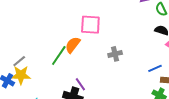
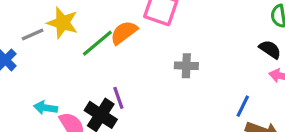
blue line: (155, 68) -> (243, 106), turned -56
yellow star: (21, 75) -> (63, 23), moved

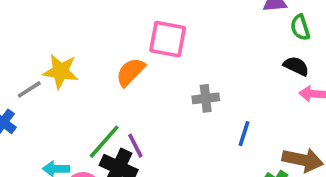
green line: (97, 43) -> (104, 142), moved
blue line: (243, 106) -> (244, 134), moved

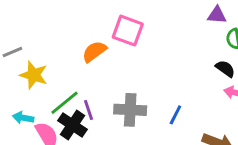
yellow star: (61, 71) -> (34, 75), moved
gray cross: (206, 98) -> (130, 110), moved, size x1.5

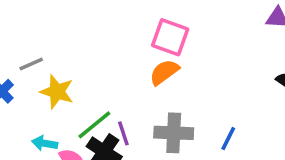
orange semicircle: (94, 51) -> (164, 72), moved

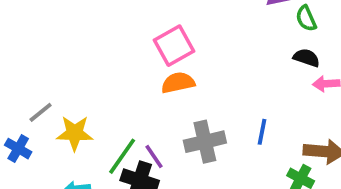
pink square: (170, 37) -> (174, 46), turned -33
orange semicircle: (164, 72) -> (178, 83), turned 40

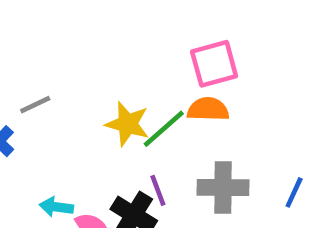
yellow star: (75, 133) -> (127, 124), moved
green line: (122, 156) -> (164, 129), moved

